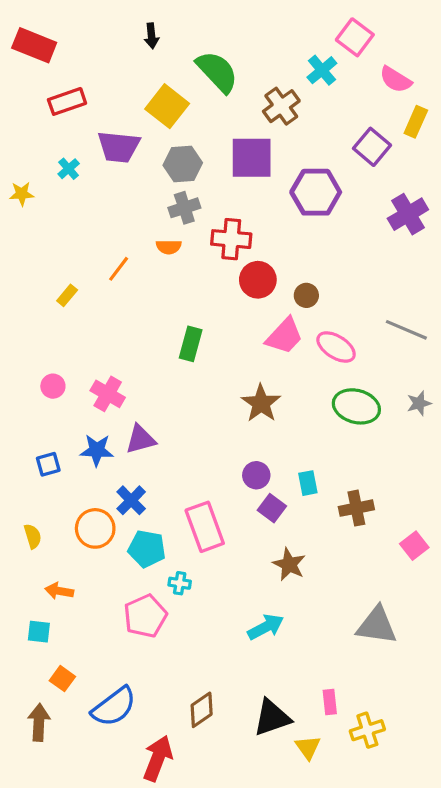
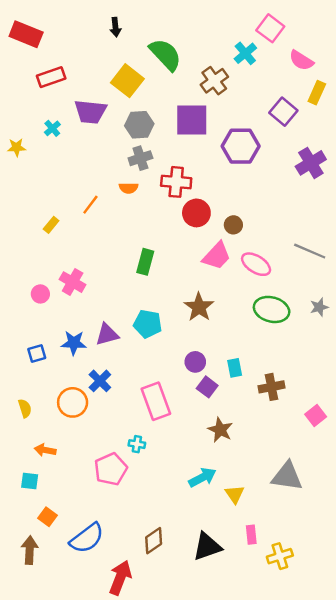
pink cross: (108, 394) -> (73, 282), moved
cyan pentagon: (147, 549) -> (148, 324), moved
yellow triangle: (308, 747) -> (235, 494), moved

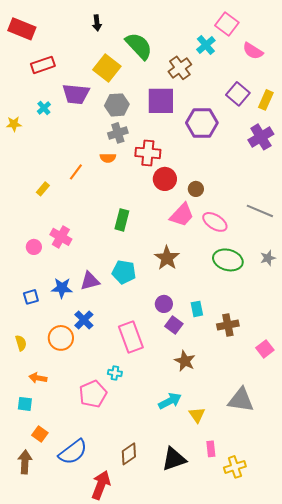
yellow rectangle: (317, 93) -> (266, 100), moved

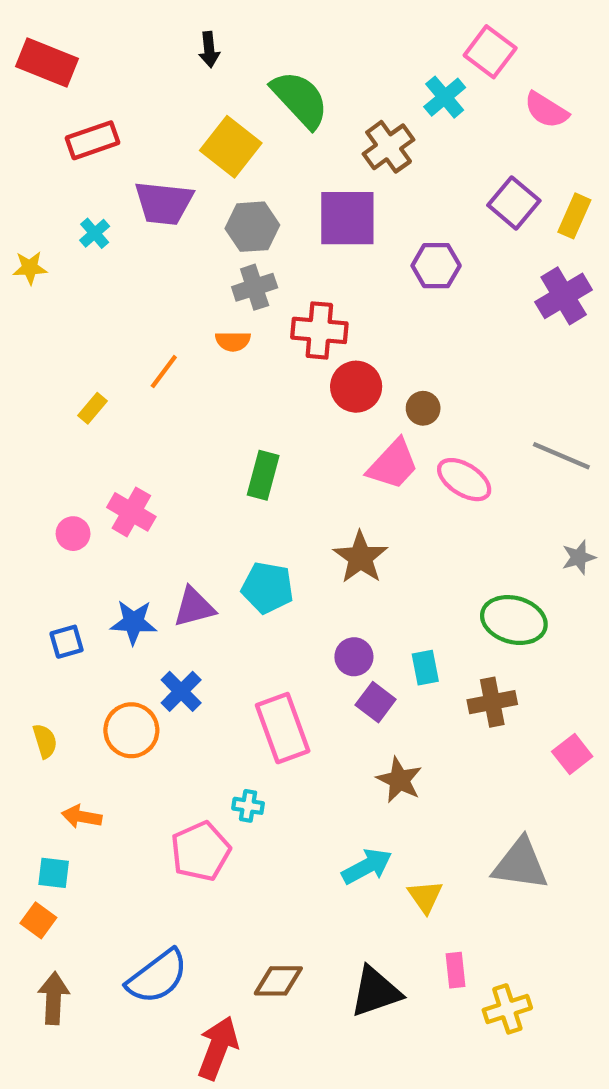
purple hexagon: (202, 123) -> (436, 266), size x0.7
green ellipse: (228, 260) -> (514, 620), moved
orange square: (40, 434) -> (38, 920), moved
brown diamond: (129, 454) -> (278, 981), turned 35

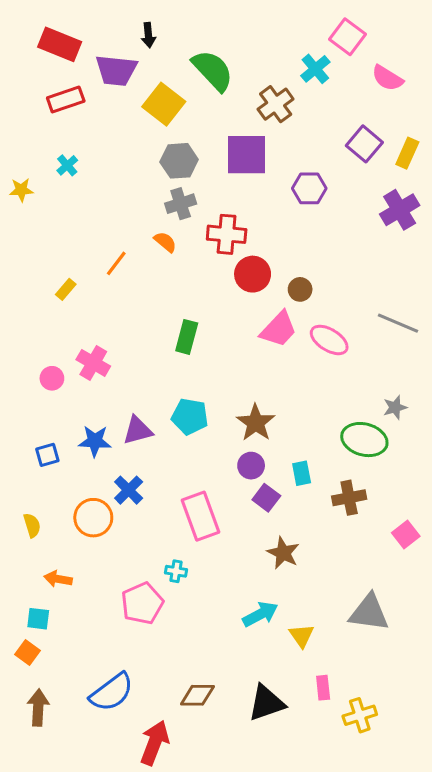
red rectangle: (47, 63) -> (60, 44), moved
purple trapezoid: (164, 203) -> (116, 70), moved
orange semicircle: (233, 341) -> (165, 242), turned -140
brown star: (360, 557) -> (256, 423), moved
gray star: (579, 557) -> (395, 407), moved

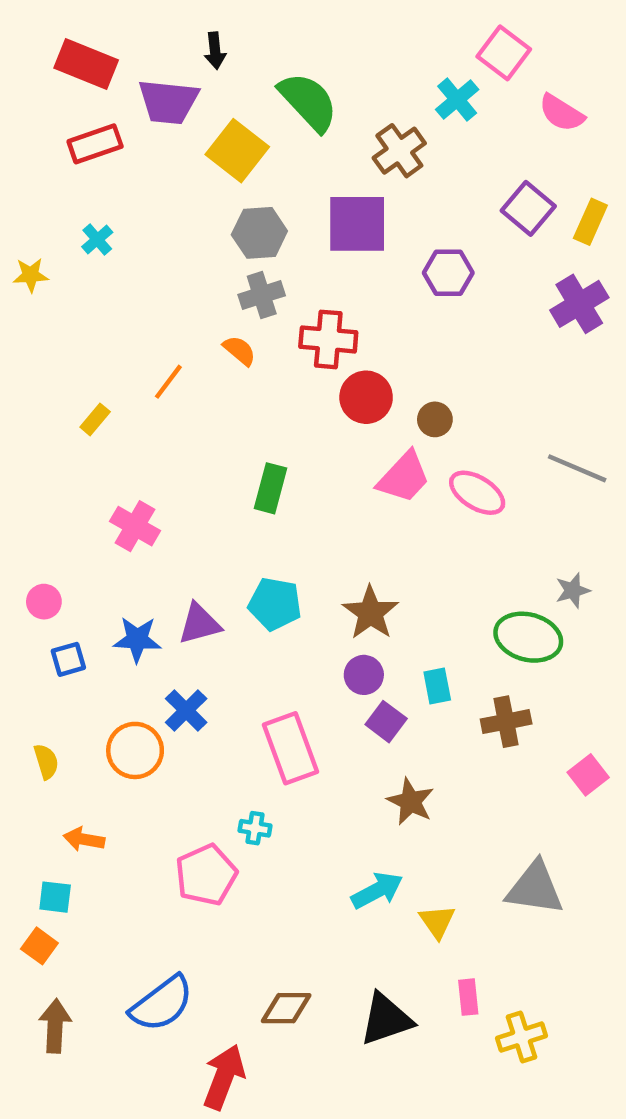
pink circle: (52, 378) -> (44, 602), moved

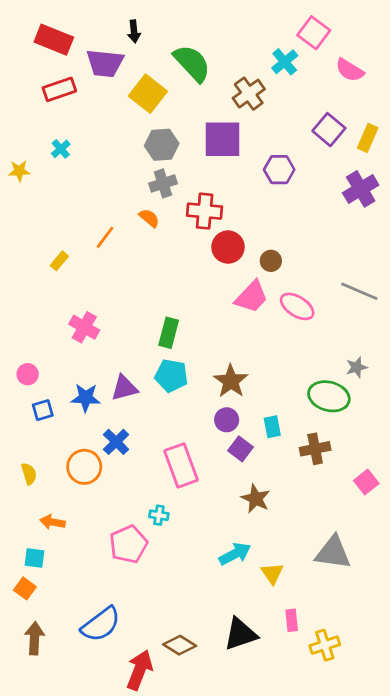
green rectangle: (271, 488) -> (169, 333), moved
brown diamond: (286, 1008) -> (180, 645), moved, turned 32

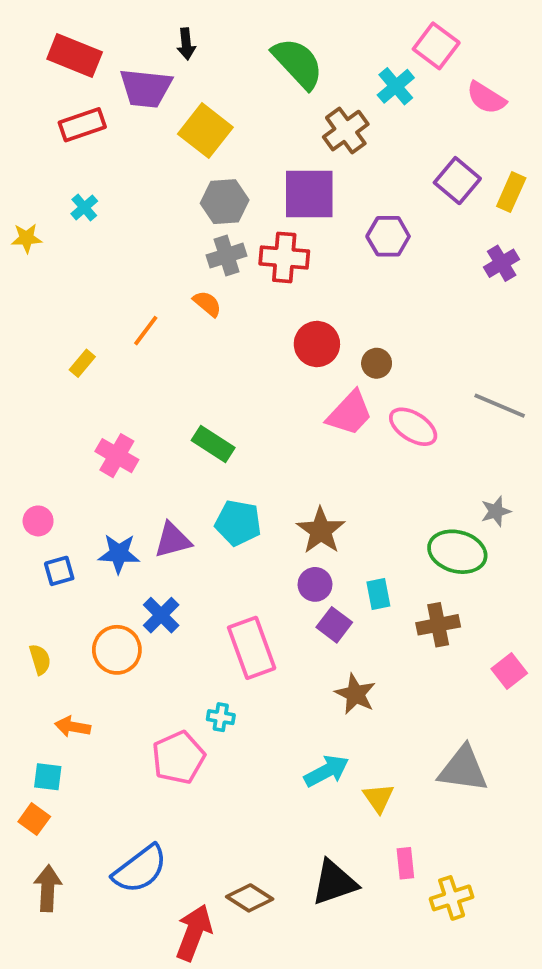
green semicircle: (192, 63) -> (298, 63), moved
purple cross: (361, 189) -> (502, 263), size x0.7
red cross: (205, 211) -> (284, 257), moved
green rectangle: (169, 333) -> (213, 444), moved, turned -72

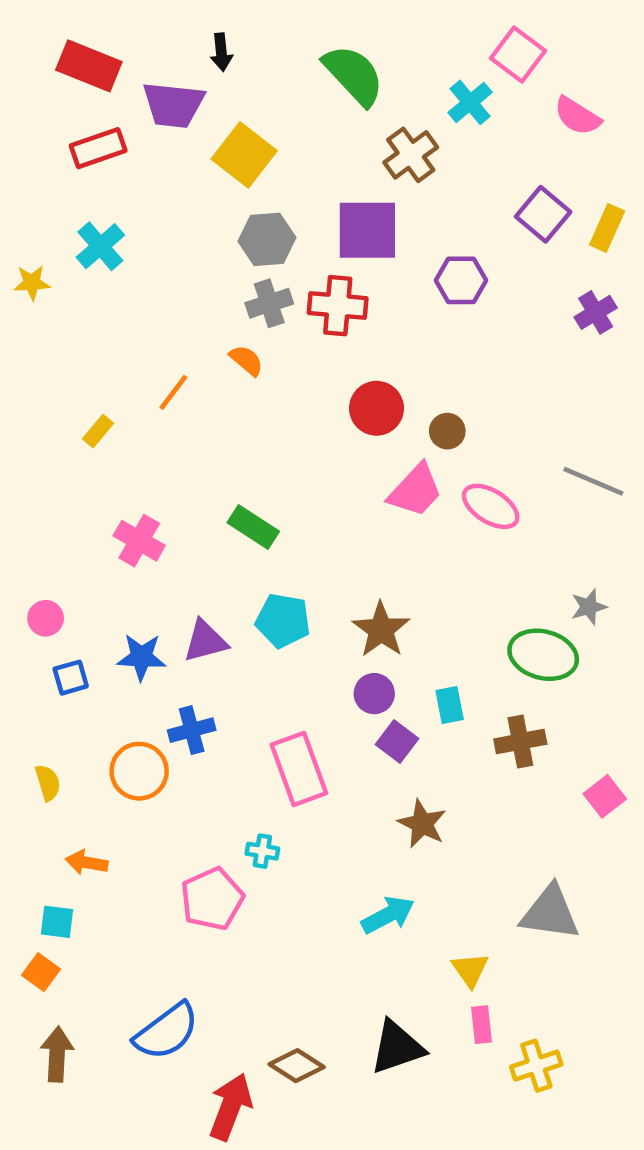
cyan cross: (84, 207) -> (100, 246), size x1.5
blue cross: (161, 615) -> (192, 730), turned 30
yellow triangle: (378, 798) -> (470, 970), moved

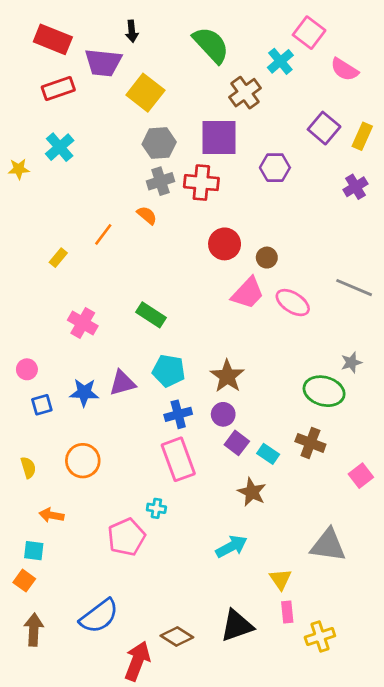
cyan rectangle: (450, 705) -> (268, 454), moved, turned -45
blue cross: (192, 730) -> (178, 414), moved
brown cross: (520, 742) -> (310, 443), turned 32

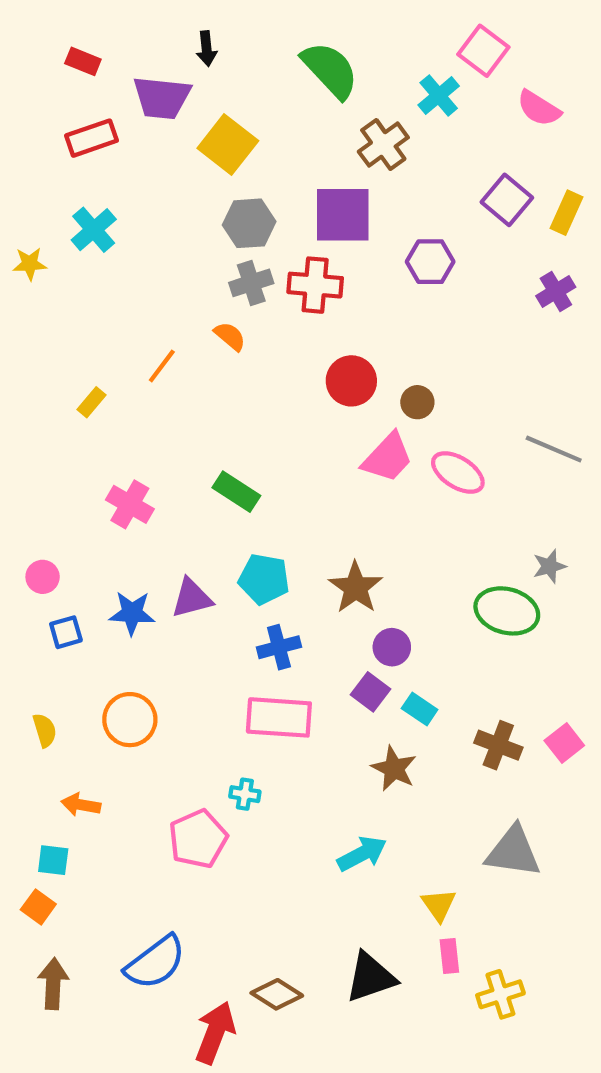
red rectangle: (53, 39) -> (83, 61), size x0.6
purple circle: (223, 414) -> (392, 647), moved
brown cross: (310, 443) -> (498, 745), moved
pink rectangle: (178, 459) -> (279, 717), turned -66

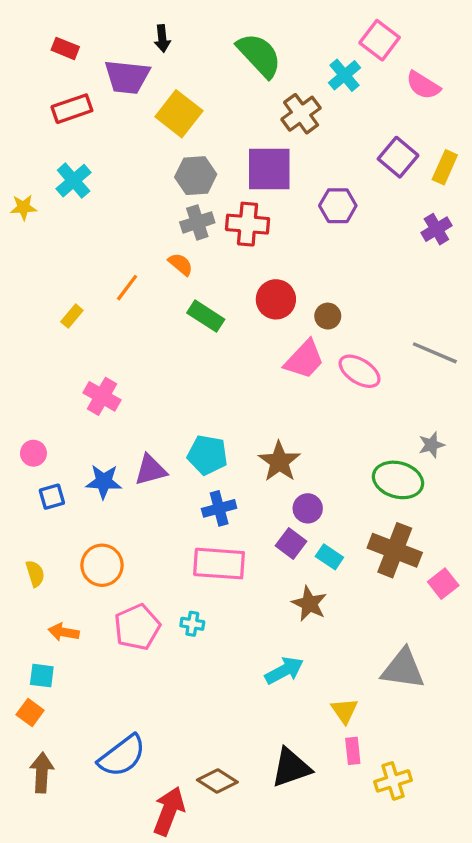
green rectangle: (236, 492) -> (206, 316), moved
brown cross: (498, 745) -> (395, 550), moved, size x1.4
pink pentagon: (198, 839) -> (137, 627), moved

